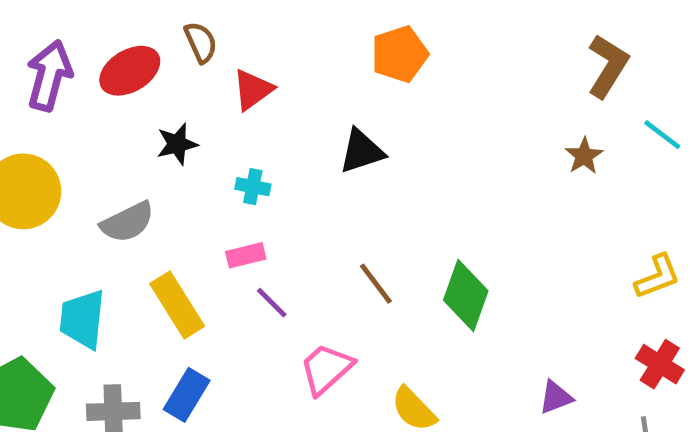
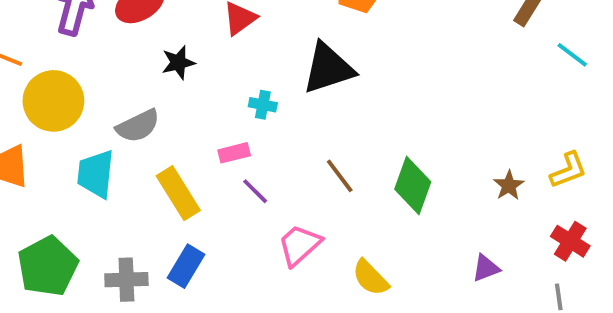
black triangle: (362, 151) -> (328, 68), size x1.4
brown star: (584, 156) -> (509, 185), moved
cyan cross: (253, 187) -> (263, 105), moved
cyan trapezoid: (82, 319) -> (96, 174), moved

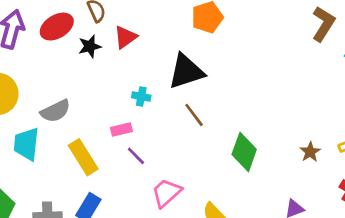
black star: (178, 63) -> (90, 46), moved
brown line: (340, 176) -> (194, 115), moved

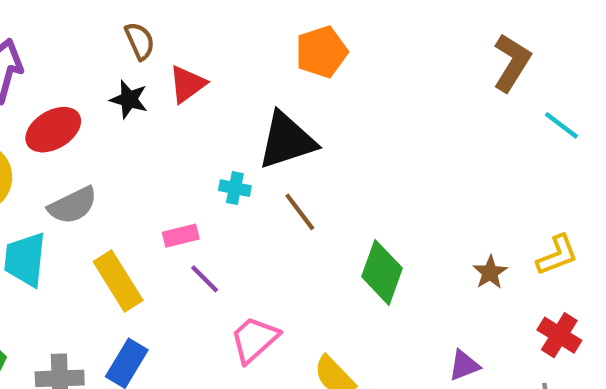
red ellipse: (57, 27) -> (53, 130), moved
black star: (90, 46) -> (129, 99), turned 30
cyan cross: (141, 96) -> (235, 188), moved

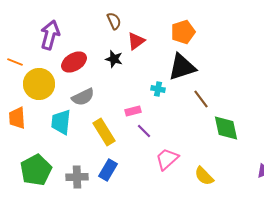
orange pentagon: (321, 52) -> (183, 32), moved
black star: (129, 99) -> (114, 59), moved
brown line: (300, 212) -> (201, 99), moved
green diamond: (382, 272) -> (226, 128), turned -32

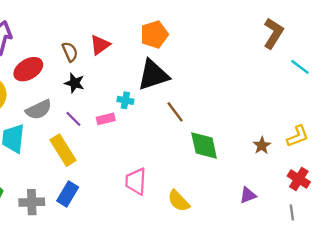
brown semicircle: (114, 21) -> (70, 52), moved
black star: (114, 59) -> (75, 83), moved
pink rectangle: (133, 111) -> (106, 119), moved
purple line: (144, 131) -> (73, 119), moved
pink trapezoid: (167, 159) -> (136, 181), turned -45

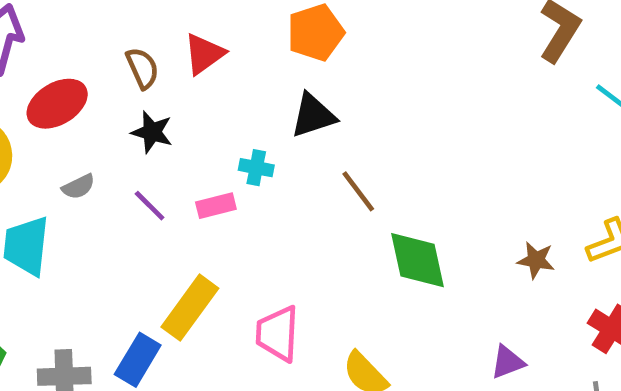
black triangle: (153, 75) -> (313, 116), size x0.7
gray semicircle: (39, 110) -> (78, 187), size x0.6
brown star: (262, 145) -> (536, 260), turned -30
yellow rectangle: (63, 150) -> (190, 308), moved, turned 68

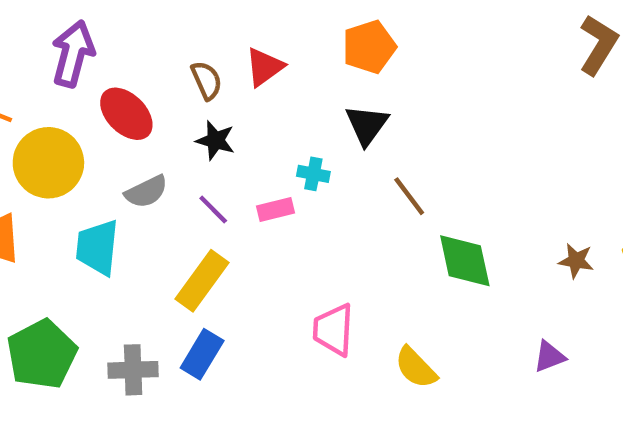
red ellipse: (57, 104) -> (126, 114), turned 76
black triangle: (313, 116) -> (367, 125), turned -36
gray semicircle: (78, 187) -> (146, 192), size x1.4
yellow rectangle: (190, 308) -> (202, 281), moved

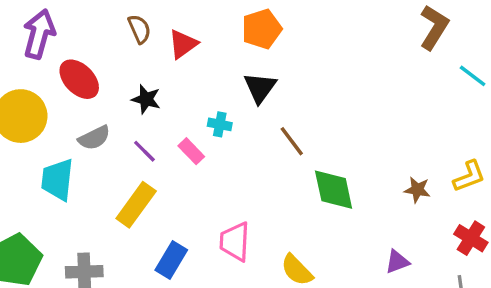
brown semicircle: (207, 80) -> (139, 29), moved
pink rectangle: (276, 210) -> (191, 151), turned 60
blue rectangle: (202, 354) -> (171, 260), moved

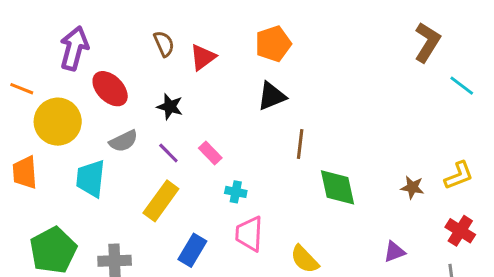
black triangle: (260, 88) -> (272, 96), turned 32
cyan cross: (220, 124) -> (236, 192), moved
brown line: (292, 141) -> (300, 144), turned 44

